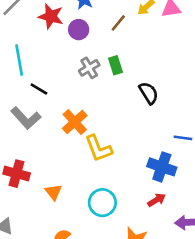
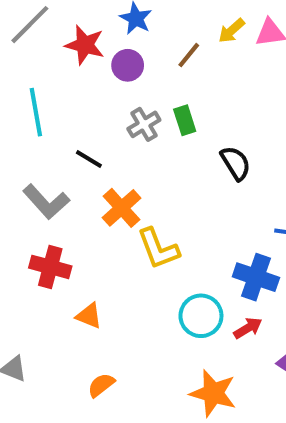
black line: (39, 89) -> (89, 159), moved
red cross: (17, 174) -> (50, 267), moved
orange triangle: (54, 192) -> (89, 316), turned -30
cyan circle: (102, 203) -> (201, 316), moved

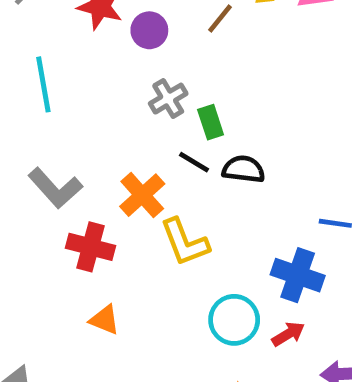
green rectangle: (185, 120) -> (211, 122), moved
black line: (89, 159) -> (194, 162), moved
black semicircle: (236, 163) -> (244, 169), moved, turned -51
red cross: (50, 267) -> (90, 247), moved

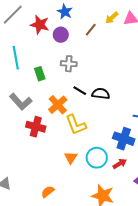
gray cross: (168, 99) -> (69, 64), turned 35
green rectangle: (211, 122) -> (40, 74), moved
orange triangle: (105, 320) -> (71, 158), moved, turned 40

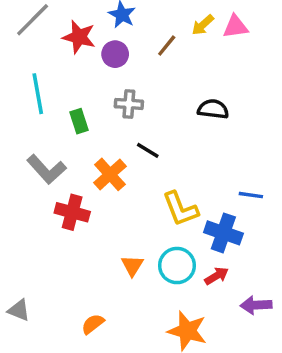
black semicircle: (101, 94) -> (213, 109), moved
yellow L-shape: (76, 125) -> (180, 209), moved

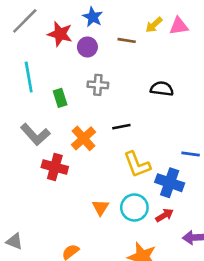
brown line: (167, 46) -> (127, 40), turned 60
black line: (148, 150) -> (121, 127), moved, turned -42

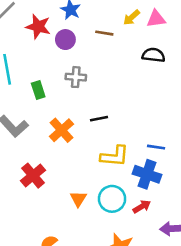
black semicircle: (162, 89) -> (153, 55), moved
blue line: (191, 154) -> (156, 147), moved
yellow L-shape: (137, 164) -> (115, 156), turned -64
red cross: (55, 167) -> (33, 176), moved, turned 35

